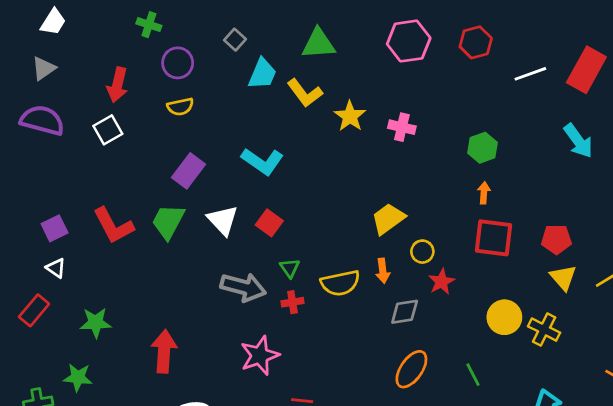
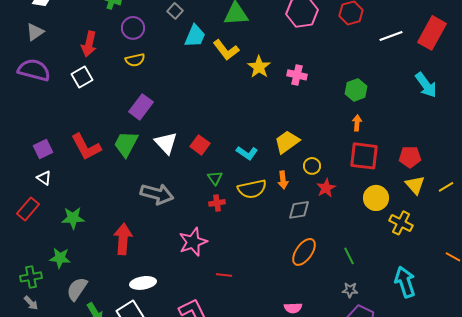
cyan L-shape: (262, 161) -> (247, 153), moved, size x0.7
gray arrow: (243, 287) -> (157, 194), moved
yellow circle: (504, 317) -> (376, 198), moved

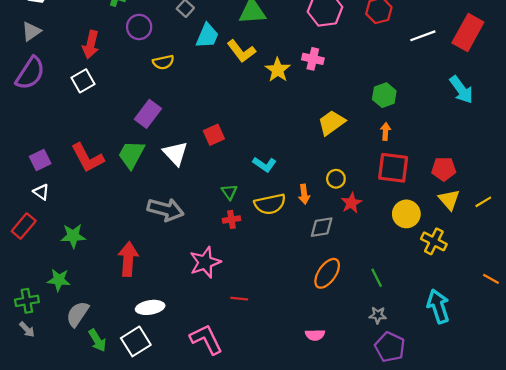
yellow semicircle: (135, 60) -> (163, 62), moved
purple semicircle: (34, 70) -> (30, 73), turned 108
pink cross: (297, 75) -> (313, 59), moved
yellow trapezoid: (287, 142) -> (332, 123), moved
red square: (200, 145) -> (214, 135), moved, turned 30

